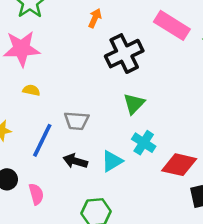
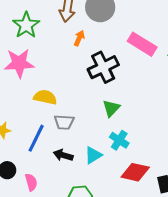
yellow semicircle: (31, 90) -> (45, 97), moved, size x1.6
red diamond: (179, 165) -> (135, 172), moved

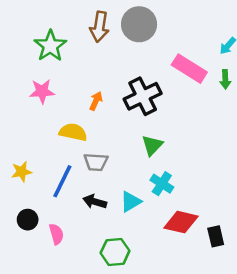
orange arrow: (79, 38) -> (96, 101), moved
pink star: (19, 63) -> (42, 91), size x0.7

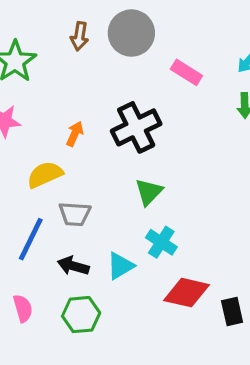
brown arrow: (99, 27) -> (79, 36), size x0.7
pink rectangle: (189, 69) -> (186, 72), moved, size x0.7
yellow semicircle: (73, 132) -> (45, 175), turned -36
green hexagon: (115, 252) -> (81, 315), moved

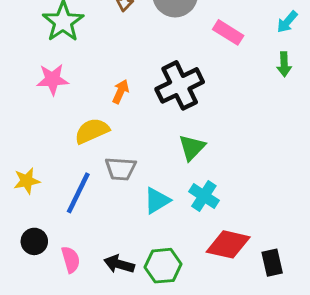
black arrow: (73, 266) -> (119, 264), moved
cyan triangle: (120, 266) -> (157, 201), moved
green hexagon: (81, 315) -> (163, 266), moved

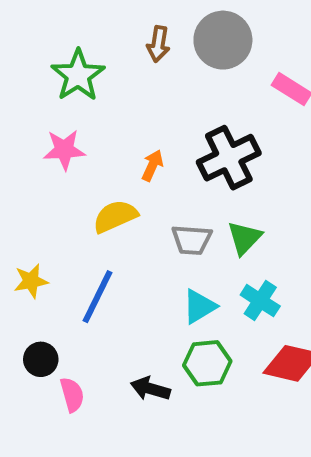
gray trapezoid: (121, 169) -> (192, 240), moved
pink semicircle: (71, 260) -> (72, 395), moved
green hexagon: (163, 266) -> (207, 363), moved

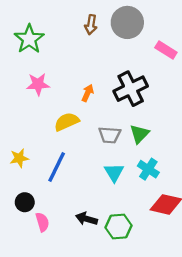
green star: (78, 75) -> (29, 39), moved
cyan triangle: (199, 306) -> (114, 172), turned -30
green hexagon: (207, 363) -> (118, 227), moved

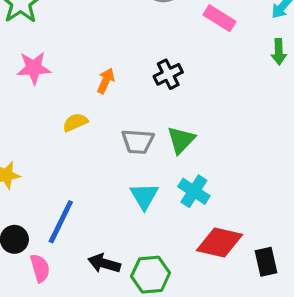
black cross: (131, 89) -> (168, 74), size x0.6
yellow semicircle: (67, 122) -> (75, 122), size x0.7
blue line: (57, 167) -> (61, 222), moved

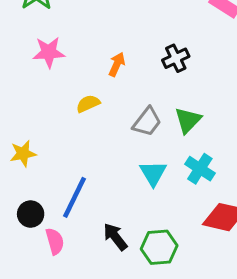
gray trapezoid: (138, 142) -> (147, 122), turned -56
black arrow: (104, 263) -> (115, 237), turned 36

